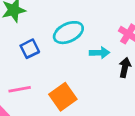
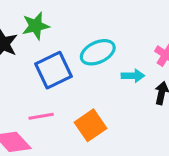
blue square: (30, 49) -> (53, 70), size x1.6

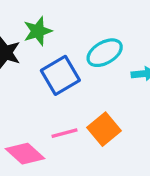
pink line: (41, 116) -> (64, 133), moved

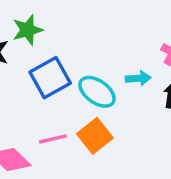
cyan ellipse: (105, 53) -> (97, 92), moved, turned 64

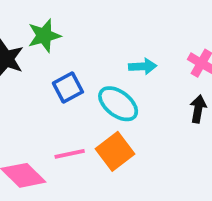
blue square: (50, 78) -> (68, 87), size x0.7
cyan arrow: (138, 78) -> (143, 66), moved

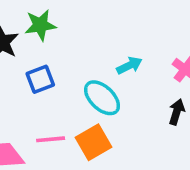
cyan arrow: (143, 66) -> (129, 65), turned -30
blue square: (68, 87) -> (40, 79), moved

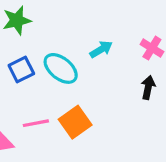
cyan ellipse: (102, 98) -> (61, 68), moved

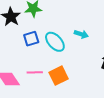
cyan arrow: (101, 49) -> (81, 34), turned 40

